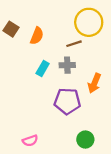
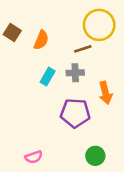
orange arrow: (94, 83) -> (105, 93), turned -36

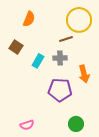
brown square: (12, 32) -> (16, 47), moved
orange semicircle: (41, 40) -> (29, 19), moved

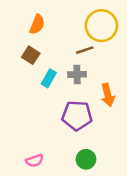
brown square: (16, 47) -> (31, 55), moved
green circle: (76, 124) -> (86, 159), moved

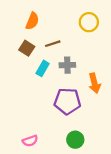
yellow circle: (101, 26) -> (89, 22), size x0.7
brown line: (85, 50) -> (53, 44), moved

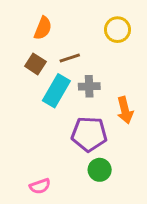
cyan rectangle: (43, 68) -> (56, 91), size x1.5
green circle: (75, 140) -> (100, 170), moved

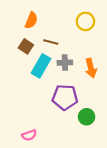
brown line: (70, 58) -> (51, 42), turned 32
orange arrow: (125, 110) -> (91, 68), moved
green circle: (100, 170) -> (87, 117), moved

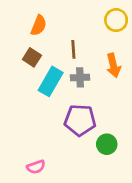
yellow circle: (85, 21) -> (116, 20), moved
brown line: (51, 42) -> (73, 49), moved, turned 72
orange arrow: (91, 68) -> (113, 65), moved

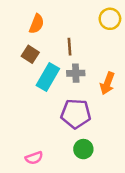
orange arrow: (113, 65) -> (107, 83), moved, turned 35
green circle: (107, 144) -> (83, 149), moved

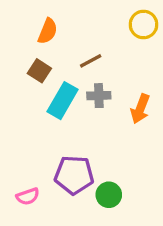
brown line: (69, 47) -> (91, 61), turned 66
purple pentagon: (76, 114) -> (74, 175), moved
pink semicircle: (34, 158) -> (28, 196), moved

